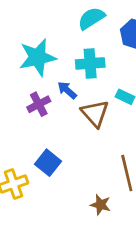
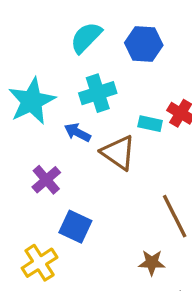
purple cross: (39, 104) -> (46, 180), moved

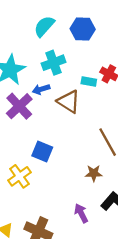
blue arrow: (77, 132) -> (41, 89), turned -42
purple cross: (46, 180) -> (19, 106), moved, size x1.4

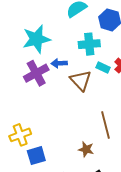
cyan cross: (53, 63) -> (89, 44), moved
blue square: (42, 151) -> (36, 156), moved, turned 36

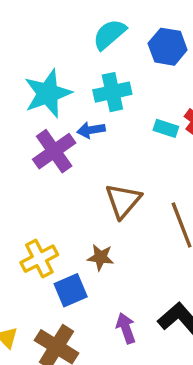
cyan cross: (89, 44) -> (112, 92), moved
brown triangle: (81, 80) -> (123, 201), moved, turned 30
brown star: (86, 149) -> (101, 257), moved

